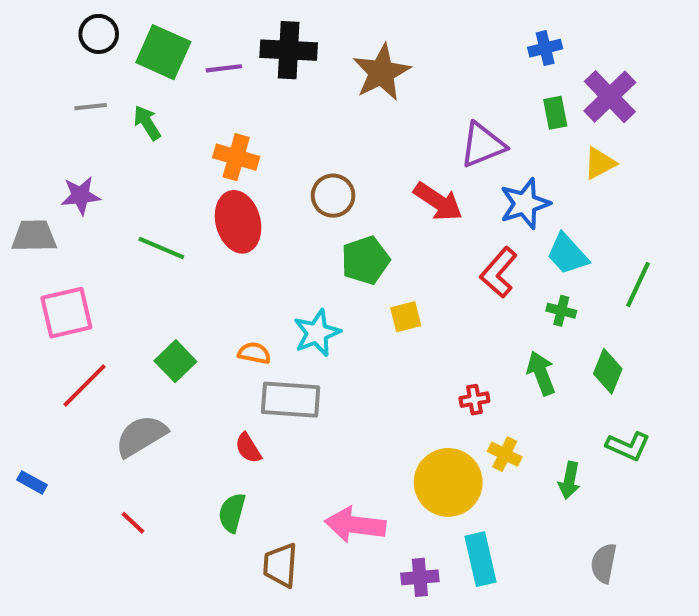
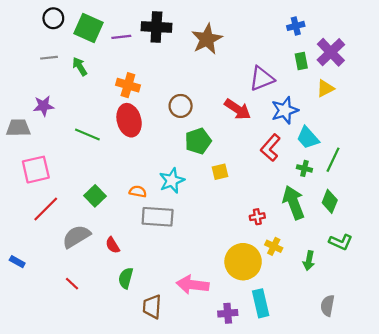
green line: (638, 284) -> (333, 160), moved
green arrow: (541, 373) -> (294, 202), size x1.4
red semicircle: (248, 448) -> (113, 245), moved

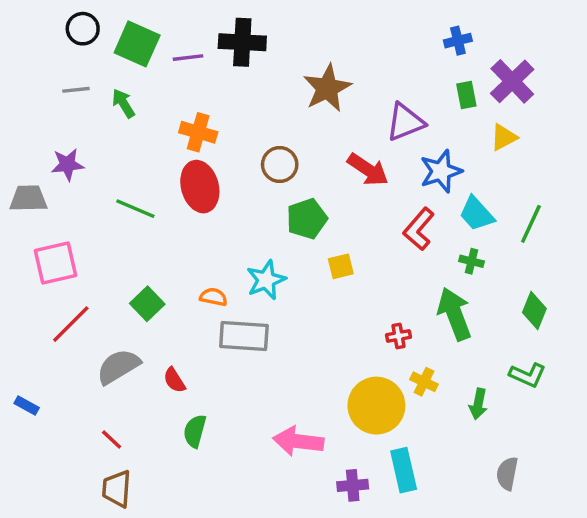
brown star: (207, 39) -> (327, 88), moved
green line: (333, 160) -> (531, 224), moved
green diamond: (330, 201) -> (534, 311), moved
brown trapezoid: (152, 307) -> (117, 489), moved

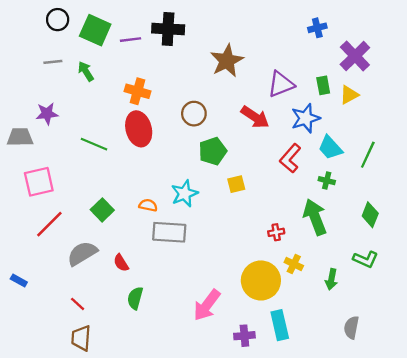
green rectangle: (466, 95) -> (323, 85), moved
pink arrow: (298, 441) -> (207, 305), turned -60

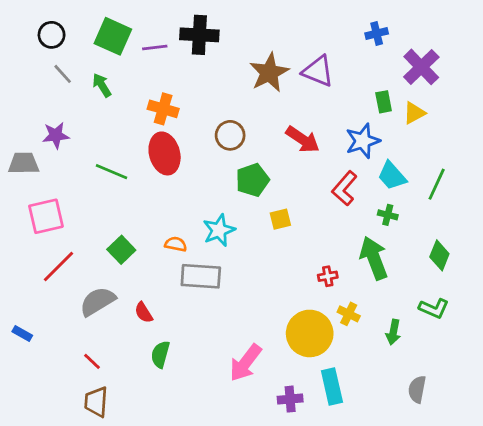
black circle: (58, 20) -> (52, 35), moved
gray line: (53, 62) -> (63, 74), turned 54
purple triangle: (281, 84) -> (318, 71), moved, turned 44

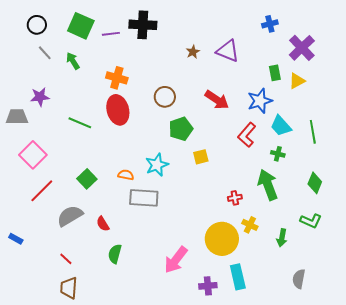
brown star: (269, 73) -> (193, 52), size x0.5
green line: (437, 184) -> (313, 132), turned -35
pink square: (46, 216) -> (33, 155), turned -32

